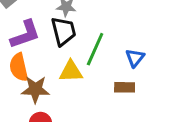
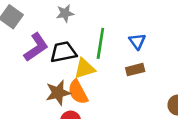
black trapezoid: (63, 31) -> (63, 52), moved, turned -72
orange semicircle: (19, 67) -> (78, 92), moved

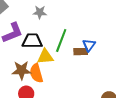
brown rectangle: (135, 70) -> (81, 52), moved

